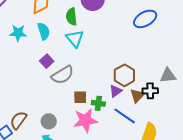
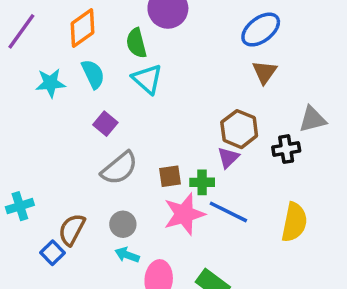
gray semicircle: (63, 75) -> (119, 168), moved
brown triangle: (137, 96) -> (265, 72), moved
blue line: (125, 116) -> (228, 212), moved

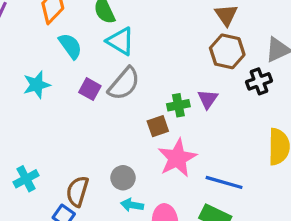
cyan star: (50, 83) -> (37, 85), moved
brown hexagon: (239, 129) -> (227, 51), moved
gray semicircle: (119, 168) -> (124, 84), moved
green cross: (202, 182) -> (178, 105), moved
blue line: (228, 212) -> (224, 182), moved

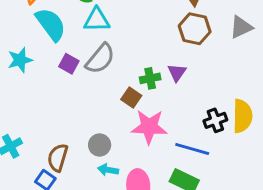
cyan triangle: (120, 41) -> (97, 20), turned -32
cyan semicircle: (70, 46) -> (51, 24), size x1.4
black cross: (259, 81) -> (215, 120), moved
brown square: (158, 126) -> (131, 97), turned -36
pink star: (177, 158) -> (149, 127), turned 30

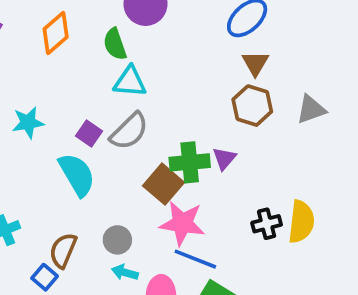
cyan semicircle: (51, 24) -> (77, 175), moved
green cross: (150, 78) -> (190, 162), size x1.5
brown square: (131, 97) -> (164, 184), size x1.5
blue line: (192, 149) -> (195, 259), moved

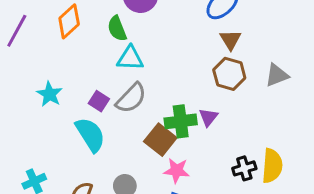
cyan star: (28, 123) -> (49, 94), turned -30
pink star: (182, 223) -> (177, 171), size x0.7

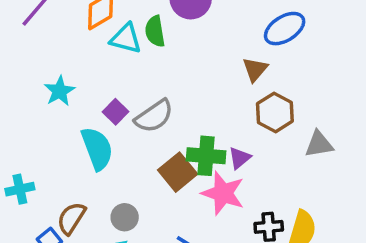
brown triangle: (230, 40) -> (255, 69), moved
cyan triangle: (130, 58) -> (126, 39), moved
gray triangle: (277, 75) -> (319, 144), moved
pink star: (177, 171) -> (223, 193), moved, size x1.4

